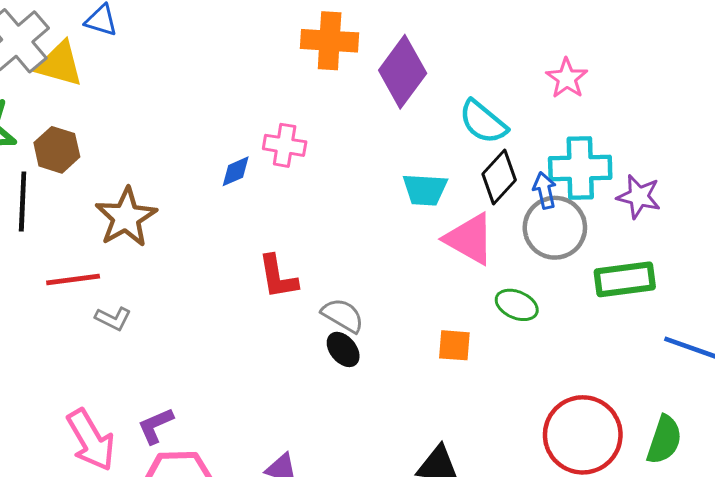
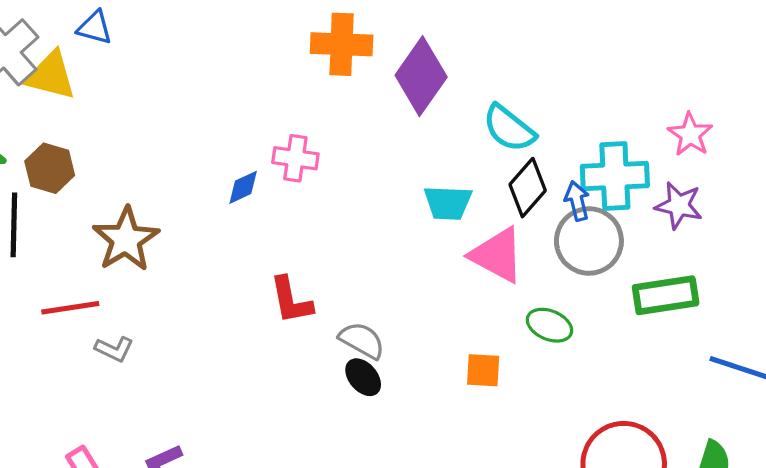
pink star: (567, 78) -> (690, 134), moved

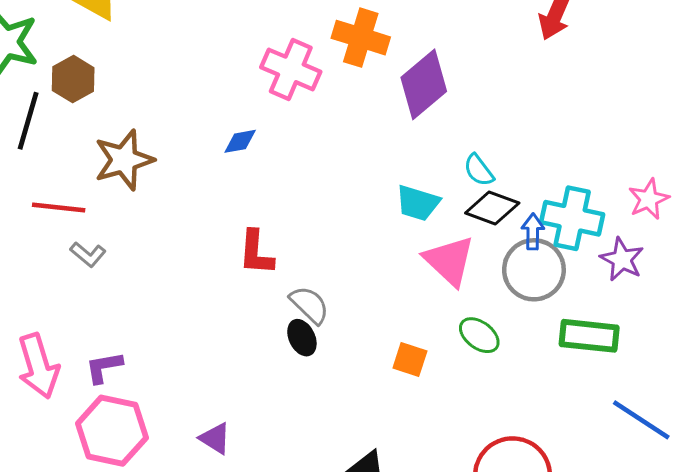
cyan semicircle: (509, 128) -> (479, 170), moved, size x0.7
pink cross: (295, 158) -> (291, 69), moved, size x1.4
black diamond: (528, 188) -> (492, 208), turned 54

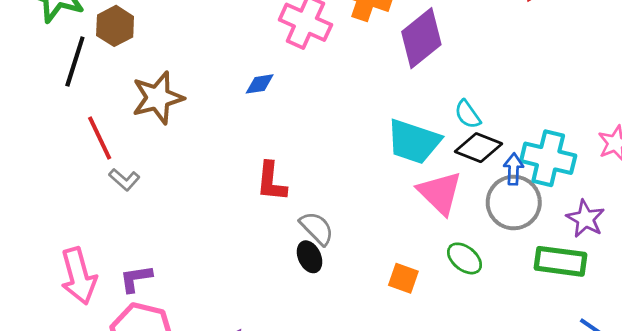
cyan trapezoid: (418, 203) -> (414, 142), size x1.4
red line: (59, 208) -> (100, 138), turned 57
purple star: (622, 259) -> (585, 219), moved

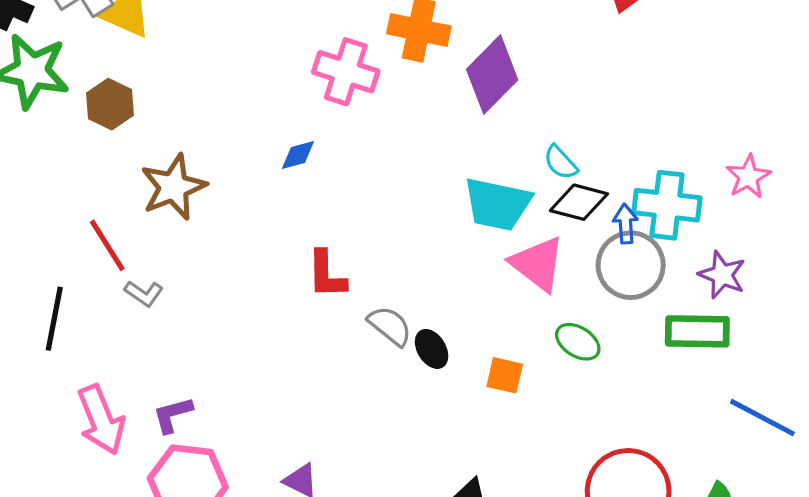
black line: (75, 62) -> (54, 319), moved
black ellipse: (310, 257) -> (432, 349), moved

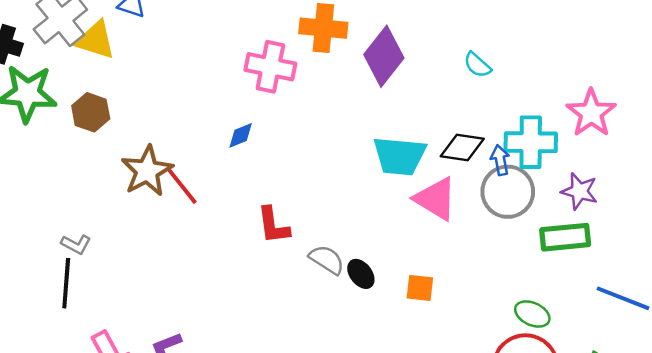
cyan semicircle: (560, 162) -> (477, 65), moved
pink star: (748, 177) -> (591, 113), size x1.4
red line: (107, 245) -> (181, 185), moved
gray L-shape: (144, 293) -> (76, 244), moved
green ellipse: (578, 342) -> (532, 314), moved

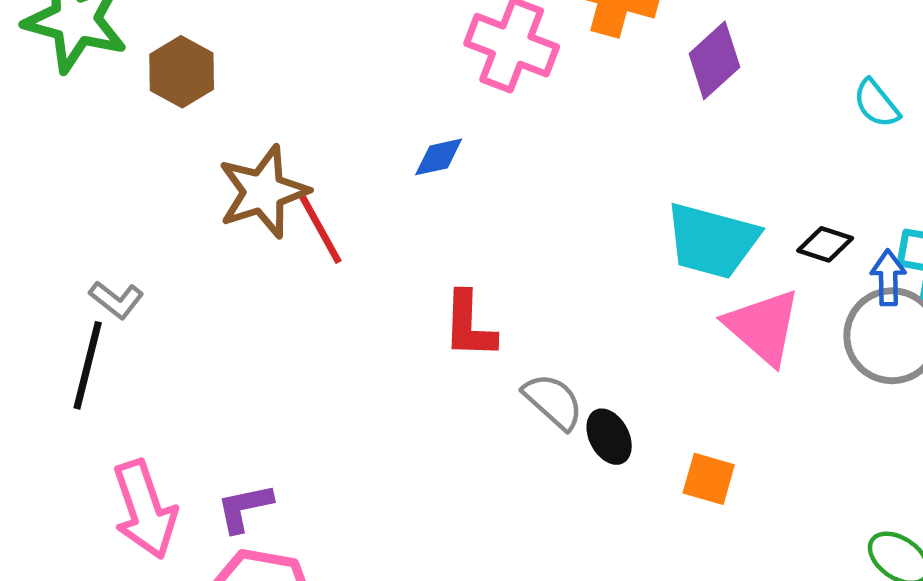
purple diamond: (384, 56) -> (714, 60), size x0.7
black diamond: (462, 147) -> (825, 244), size x0.7

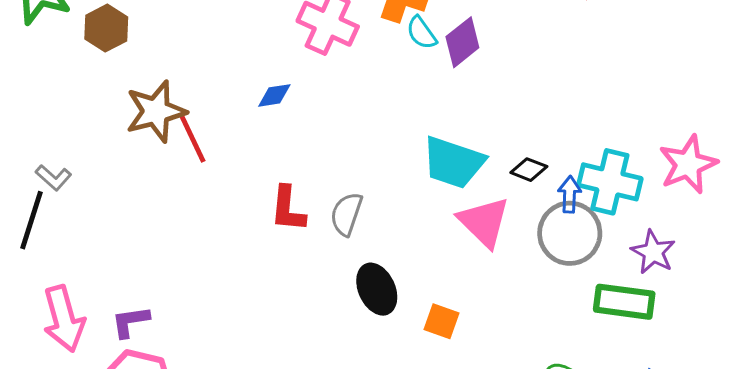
cyan semicircle: (876, 104) -> (421, 33), moved
gray semicircle: (553, 401) -> (346, 214), moved, turned -117
black ellipse: (609, 437) -> (377, 289), size x1.4

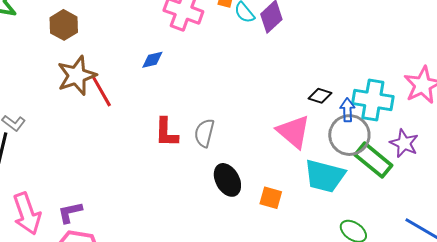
brown hexagon: (106, 28) -> (64, 25), moved
cyan trapezoid: (453, 162) -> (325, 176), moved
green rectangle: (624, 302) -> (373, 160), moved, turned 36

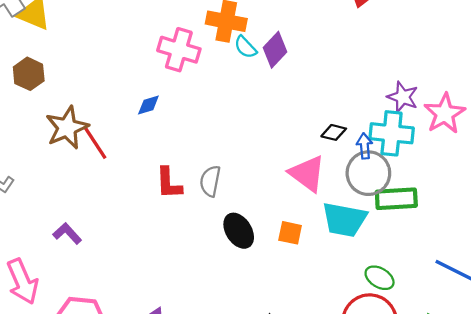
brown hexagon: (64, 25) -> (29, 74), moved
purple star: (404, 143) -> (403, 97), moved
green rectangle: (373, 160) -> (396, 199), turned -39
orange square: (271, 198) -> (290, 233), moved
purple L-shape: (70, 212) -> (67, 234), moved, turned 64

